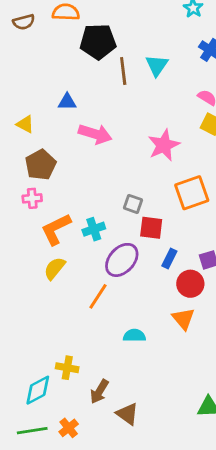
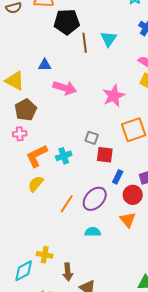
yellow triangle: (25, 124) -> (15, 81), size x1.5
purple ellipse: (122, 260) -> (95, 199), moved
brown arrow: (99, 392) -> (68, 272), turned -36

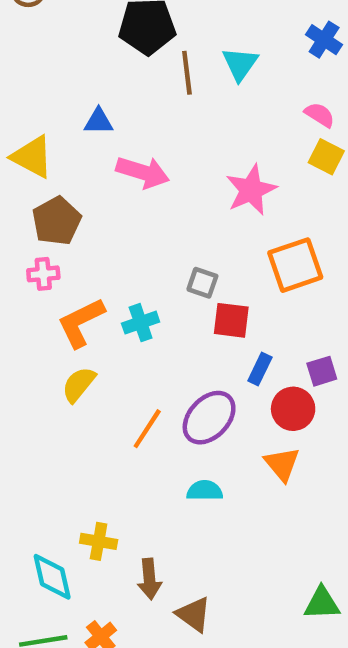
cyan diamond: (24, 271) -> (52, 577), turned -75

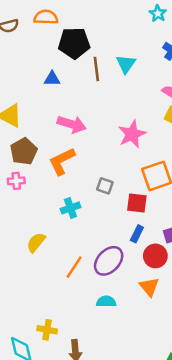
blue triangle: (99, 121) -> (52, 79), moved
red square: (231, 320) -> (137, 203), moved
orange L-shape: (81, 323) -> (62, 161), moved

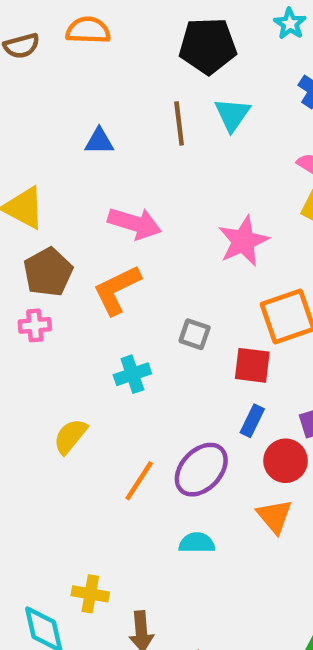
black pentagon: (74, 43) -> (208, 46), moved

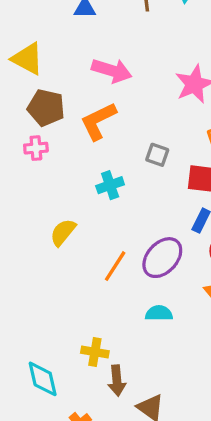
brown pentagon: (48, 272) -> (46, 108), turned -30
yellow cross: (90, 594) -> (95, 352), moved

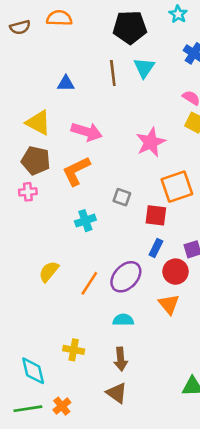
yellow triangle: (28, 59) -> (38, 123), moved
yellow semicircle: (63, 232) -> (49, 272), moved
brown arrow: (117, 381) -> (121, 359), moved

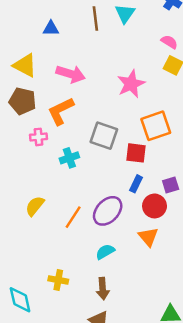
pink cross: (28, 192) -> (39, 137), moved
gray square: (122, 197) -> (104, 136), size x1.6
cyan semicircle: (123, 320) -> (105, 252), turned -30

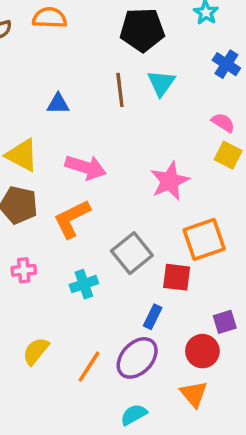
gray square: (104, 136) -> (132, 253), turned 32
pink cross: (39, 137) -> (24, 270), moved
blue rectangle: (136, 184) -> (153, 317), moved

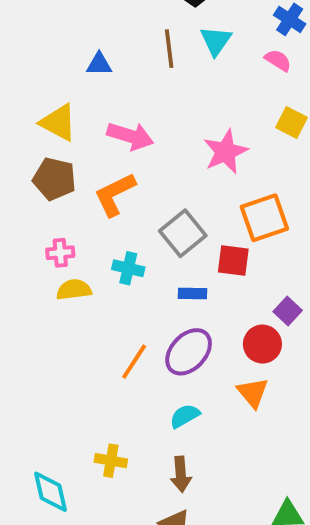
pink semicircle: (223, 123) -> (278, 60), moved
cyan cross: (84, 284) -> (128, 268), turned 32
blue rectangle: (153, 317) -> (192, 294), moved, turned 65
purple square: (225, 322) -> (288, 311), turned -30
yellow semicircle: (36, 351) -> (74, 290), moved, turned 44

